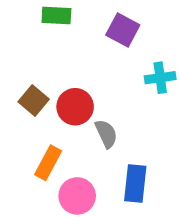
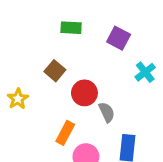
cyan cross: (160, 78) -> (145, 72), turned -30
brown square: (34, 100) -> (55, 71), moved

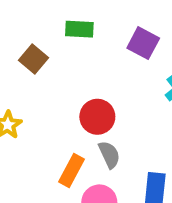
brown square: (55, 71) -> (34, 59), moved
gray semicircle: (107, 112) -> (109, 155), moved

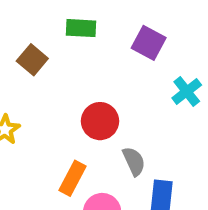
gray semicircle: (109, 155) -> (134, 161), moved

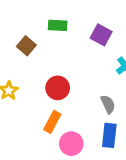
red circle: (100, 121) -> (58, 88), moved
gray semicircle: (134, 161) -> (108, 104), moved

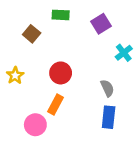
purple square: (101, 35) -> (101, 24), turned 30
pink circle: (71, 144) -> (35, 125), moved

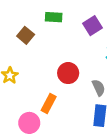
red circle: (61, 73) -> (68, 73), moved

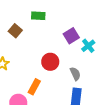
purple square: (92, 26) -> (71, 36), moved

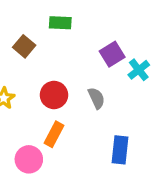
red circle: (50, 62) -> (54, 95), moved
gray semicircle: (75, 74) -> (96, 98), moved

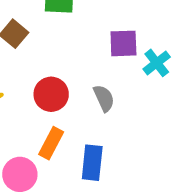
purple square: (112, 54) -> (123, 43), turned 30
blue rectangle: (120, 150) -> (92, 163), moved

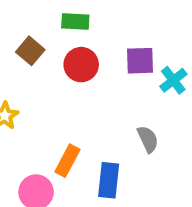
red circle: (51, 94) -> (81, 65), moved
gray semicircle: (104, 98) -> (148, 139), moved

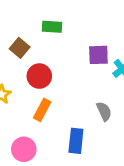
red circle: (81, 65) -> (39, 76), moved
orange rectangle: (67, 161) -> (42, 110), moved

